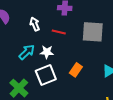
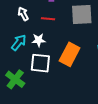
orange rectangle: (76, 70) -> (70, 54), size x1.6
white square: (46, 75) -> (40, 63), turned 35

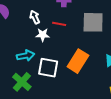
white star: (39, 40) -> (43, 35), moved
cyan arrow: (19, 43) -> (26, 56), moved, turned 36

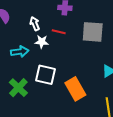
cyan arrow: (26, 56) -> (20, 52), moved
orange rectangle: (78, 61) -> (75, 89), moved, turned -65

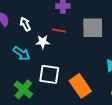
white arrow: (35, 24) -> (25, 24), moved
cyan arrow: (20, 52) -> (22, 53), turned 48

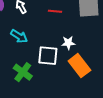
white star: (43, 42) -> (68, 43), moved

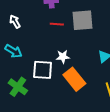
red line: (55, 11) -> (57, 24), moved

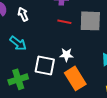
green cross: (18, 87) -> (18, 79), turned 30

